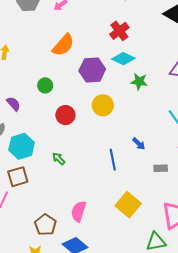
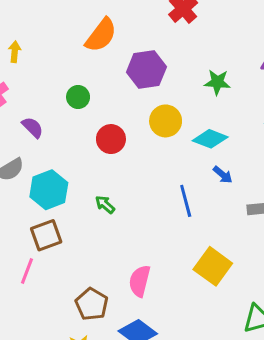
cyan diamond: (123, 59) -> (210, 139), moved

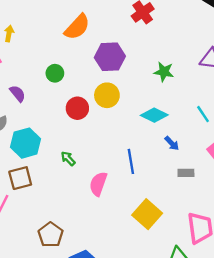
yellow circle: (166, 121) -> (107, 95), moved
blue arrow: (223, 175) -> (172, 143), moved
pink semicircle: (140, 281) -> (98, 184), moved

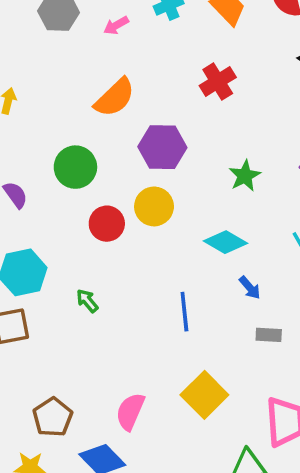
green star: (164, 72) -> (245, 176), turned 30
green circle: (55, 73) -> (75, 167), size x1.5
pink semicircle: (98, 184) -> (130, 412), moved

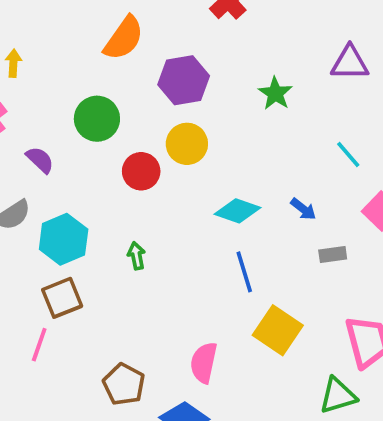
cyan diamond: (225, 242) -> (238, 211), moved
green arrow: (87, 301) -> (136, 256), turned 40
blue line: (184, 312) -> (244, 272), moved

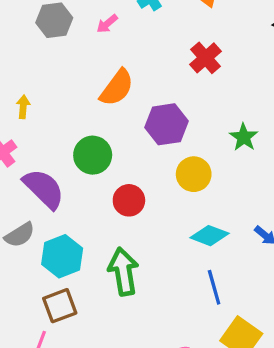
yellow circle: (187, 144) -> (194, 174), moved
purple semicircle: (40, 160) -> (44, 189), size x1.8
green arrow: (136, 256) -> (123, 272), size x2.0

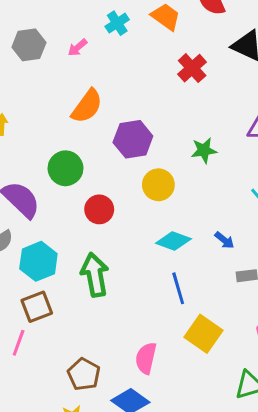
red cross: (206, 58) -> (192, 68), moved
green star: (244, 137) -> (204, 150), turned 30

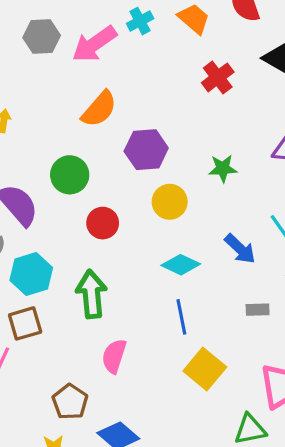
pink arrow: (78, 48) -> (94, 44), size x2.0
blue arrow: (224, 240) -> (240, 249), moved, size x1.5
pink semicircle: (146, 358) -> (114, 356), moved

